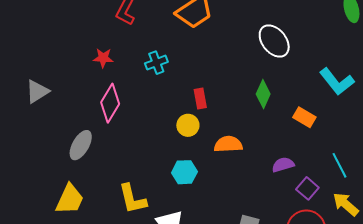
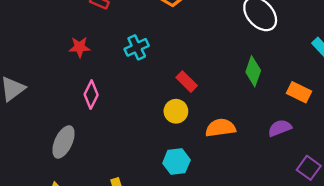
red rectangle: (200, 98) -> (187, 82), turned -30
pink diamond: (110, 103) -> (91, 95), size x0.7
purple semicircle: (283, 165) -> (280, 128), moved

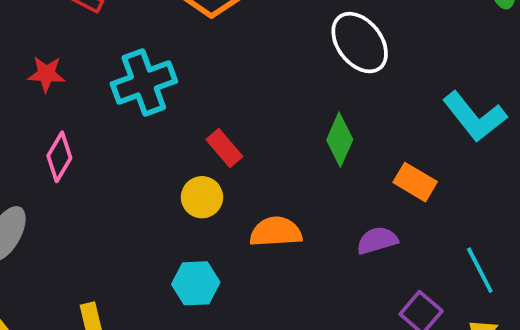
cyan cross: (137, 47) -> (144, 83), size x1.5

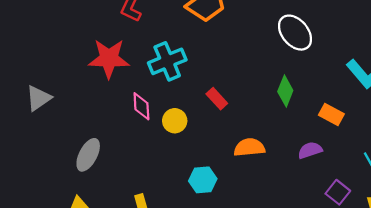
red star: (46, 74) -> (109, 59), size x1.8
pink diamond: (59, 157) -> (141, 106), moved, turned -32
yellow circle: (202, 197) -> (175, 121), moved

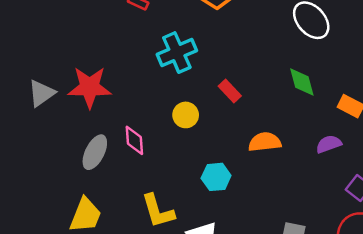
red star: (109, 59) -> (90, 87), moved
green diamond: (285, 91) -> (302, 82), turned -36
pink diamond: (141, 106) -> (134, 140), moved

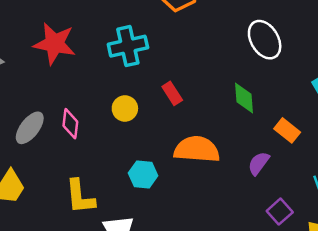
red star: (90, 87) -> (55, 44), moved
orange semicircle: (265, 142) -> (197, 149), size x1.4
purple semicircle: (329, 144) -> (259, 163), turned -45

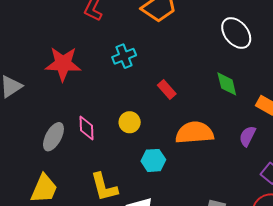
cyan cross: (128, 46) -> (124, 56), size x0.7
yellow circle: (125, 108) -> (130, 122), moved

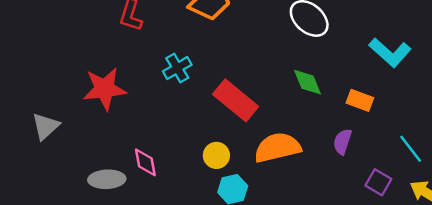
red rectangle: (167, 90) -> (236, 100), size x1.8
yellow circle: (130, 122) -> (216, 155), moved
gray ellipse: (53, 137) -> (107, 179), turned 68

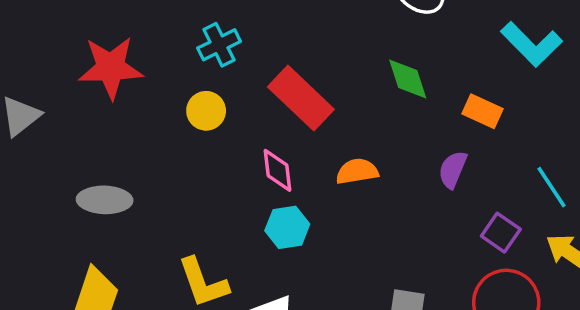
orange semicircle: (277, 148) -> (357, 171), size x0.6
yellow circle: (216, 155) -> (206, 111), moved
pink diamond: (145, 162) -> (277, 170), moved

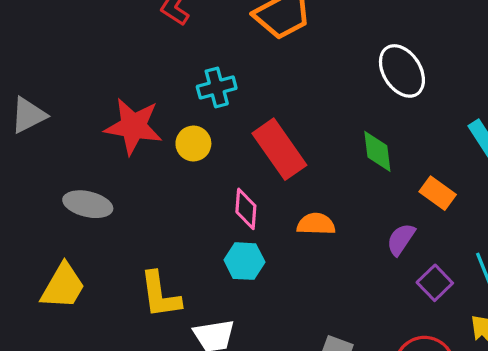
red star: (111, 68) -> (133, 126), moved
purple square: (501, 233) -> (435, 283), moved

